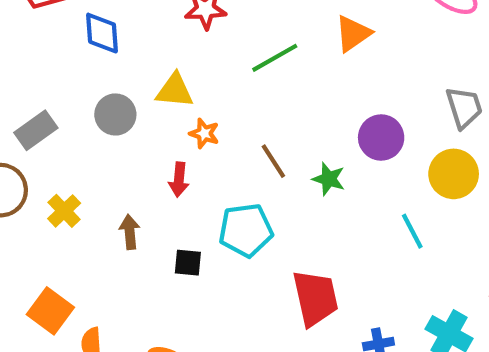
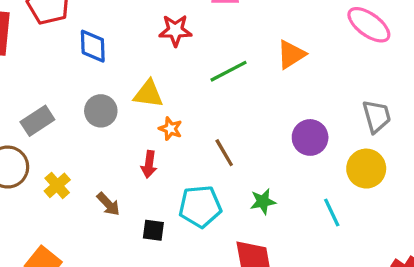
green star: (329, 179) -> (263, 202), moved, turned -30
brown arrow: (130, 232) -> (108, 204), turned 140

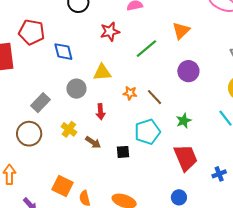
orange star: (170, 129) -> (130, 93), moved
purple circle: (310, 137) -> (188, 71), moved
red arrow: (149, 164) -> (101, 112), moved
yellow cross: (57, 185) -> (69, 129), moved

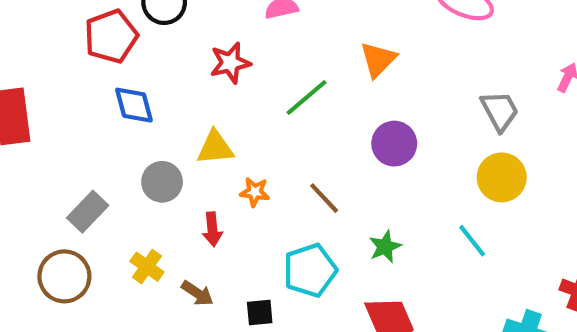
red pentagon: (32, 32) -> (111, 36), moved, turned -30
orange star: (130, 93) -> (255, 192), moved

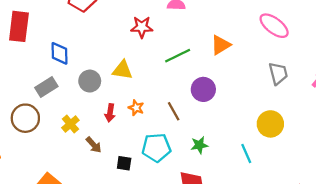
blue diamond: (134, 105) -> (60, 53), moved
gray trapezoid: (500, 111) -> (278, 73), moved
purple circle: (394, 144) -> (203, 89), moved
orange star: (255, 192) -> (136, 108), moved

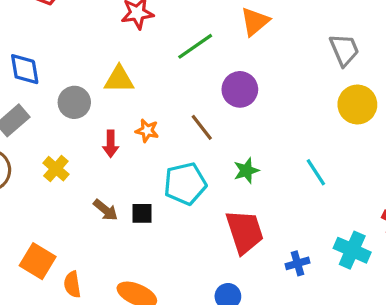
yellow circle: (270, 124) -> (357, 104), moved
brown arrow: (94, 145) -> (106, 210), moved

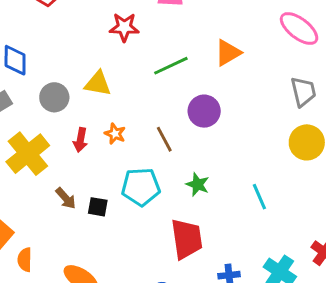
yellow cross: (56, 169) -> (28, 154), size x1.8
green star: (246, 171) -> (198, 184), turned 30

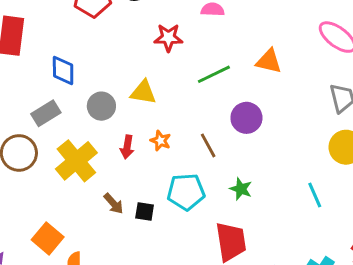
orange triangle: (228, 53) -> (269, 61), turned 44
cyan line: (259, 197) -> (315, 195), moved

